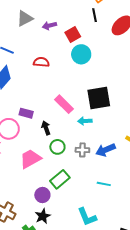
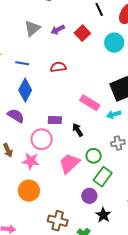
cyan circle: (81, 54) -> (114, 43), moved
green circle: (57, 147) -> (94, 156), moved
black star: (43, 216) -> (103, 215), moved

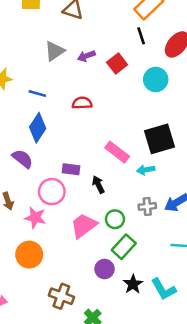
black star: (103, 215) -> (133, 284), moved

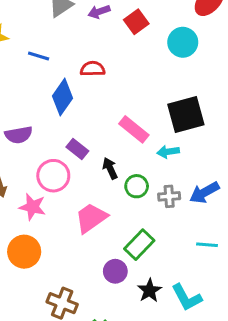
blue diamond: (38, 128) -> (62, 97), moved
purple semicircle: (22, 159) -> (19, 135), turned 130
purple rectangle: (71, 169) -> (77, 149), turned 30
green circle: (115, 219) -> (137, 186), moved

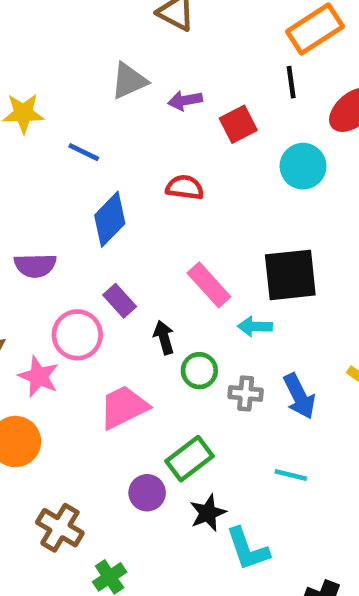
red semicircle: (93, 69) -> (185, 187), moved
blue arrow: (204, 193) -> (299, 396), turned -96
black star: (150, 291) -> (208, 513), moved

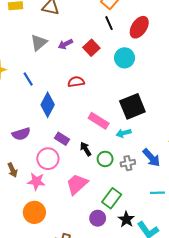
blue line: (84, 152) -> (28, 79), turned 48

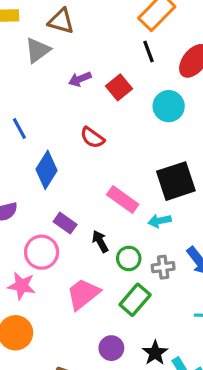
gray triangle: (39, 43) -> (38, 50), moved
red semicircle: (76, 82) -> (92, 138), turned -140
green rectangle: (112, 198) -> (135, 300), moved

